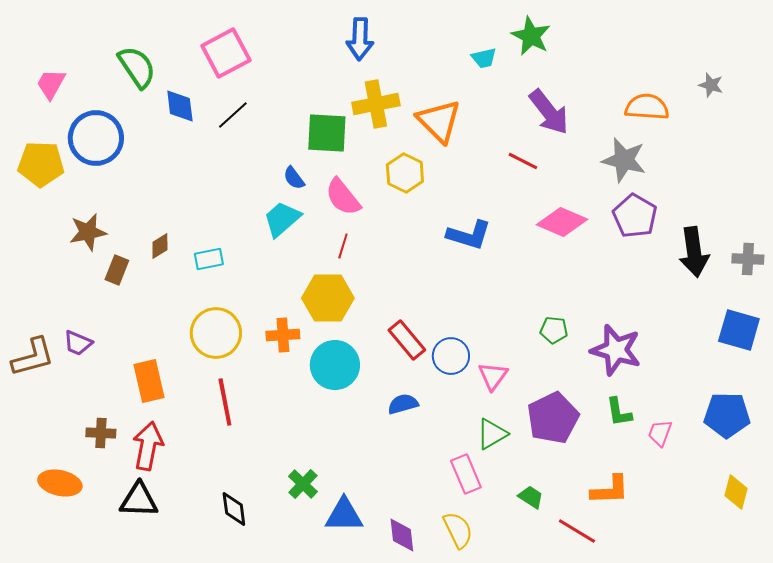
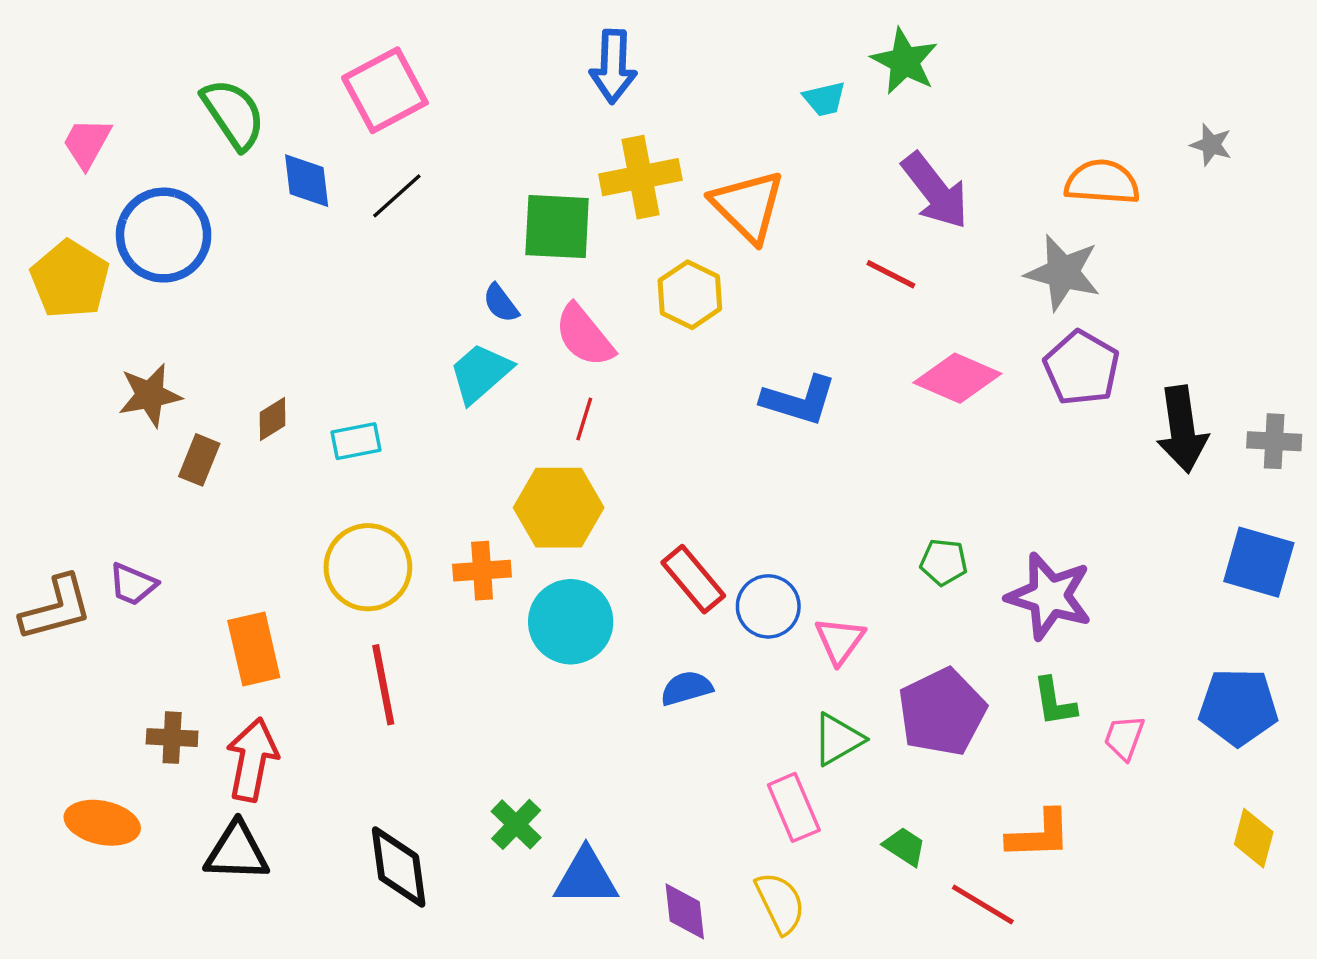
yellow pentagon: (41, 164) -> (70, 279), turned 30
black diamond: (234, 509) -> (399, 867), size x1.4

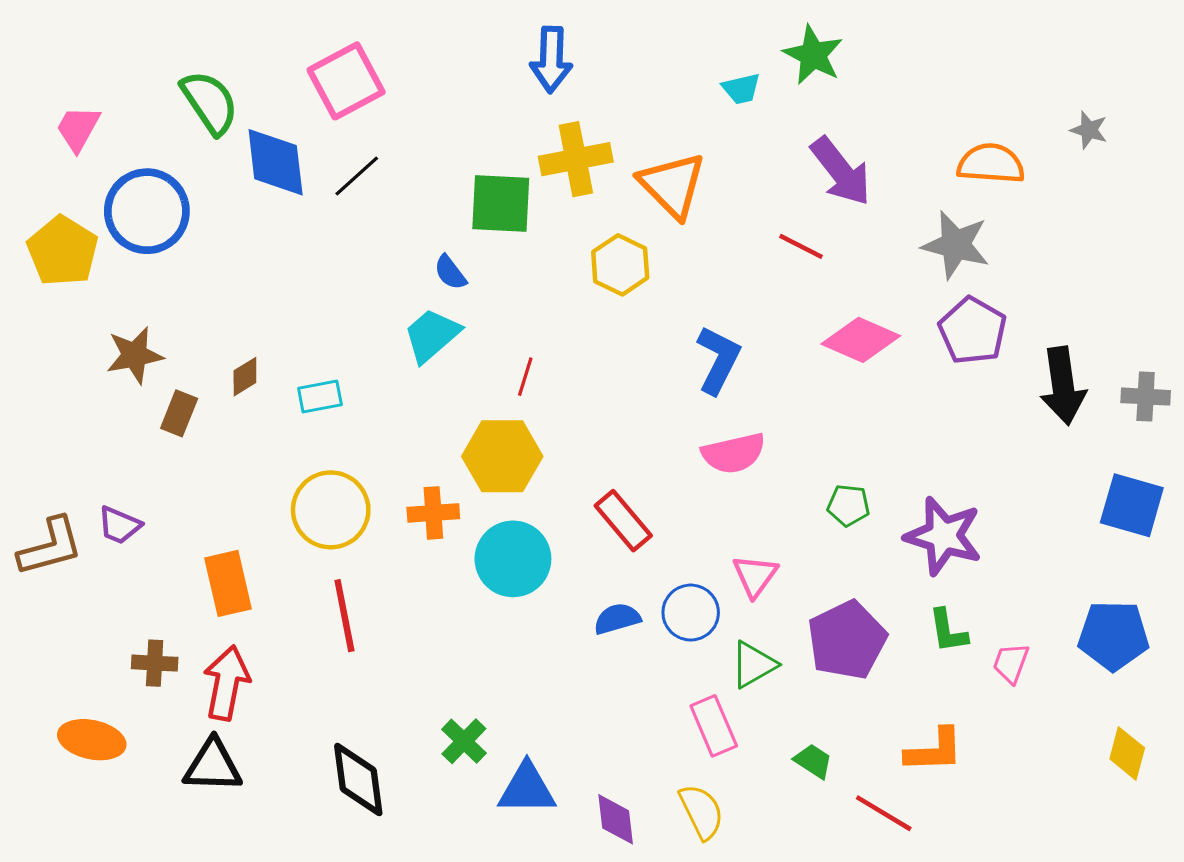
blue diamond: (307, 181) -> (276, 162), size x1.4
pink semicircle: (584, 336) -> (734, 453), moved, turned -64
blue L-shape: (799, 400) -> (718, 360), turned -80
blue circle: (768, 606) -> (691, 613), moved

